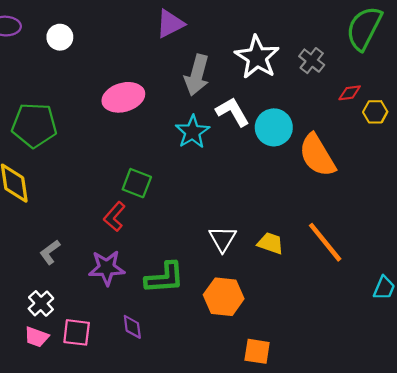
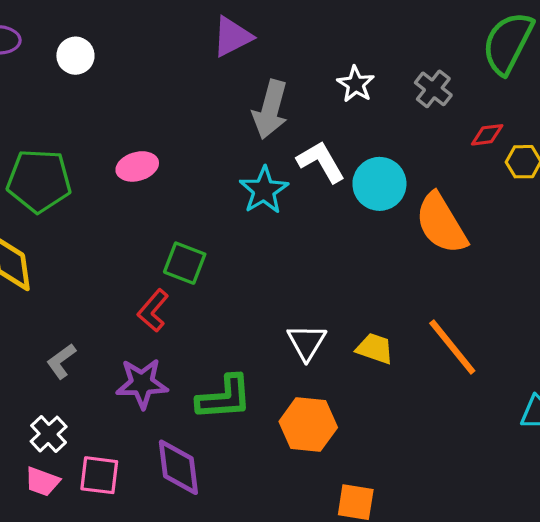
white star: (257, 57) -> (356, 84), size x0.6
pink ellipse: (123, 97) -> (137, 166), moved, size x0.7
purple diamond: (132, 327) -> (178, 467), size x1.6

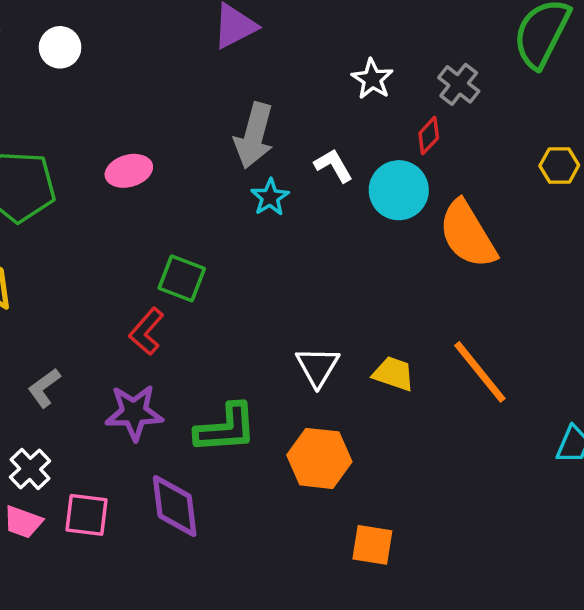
gray arrow: (270, 109) -> (254, 136), moved
red diamond: (487, 135) -> (429, 136), moved, turned -40
white L-shape: (321, 162) -> (333, 166), size x0.7
cyan star: (264, 190) -> (270, 197), size x0.7

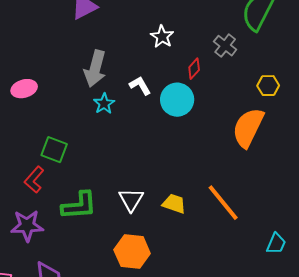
gray cross: (459, 84) -> (225, 46), moved
orange semicircle: (468, 234) -> (248, 128), moved, turned 57
green L-shape: (226, 428) -> (79, 206), moved

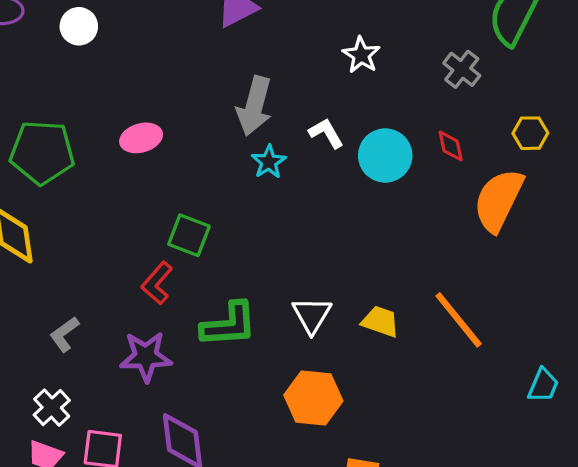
red diamond: (194, 69) -> (451, 146), moved, turned -55

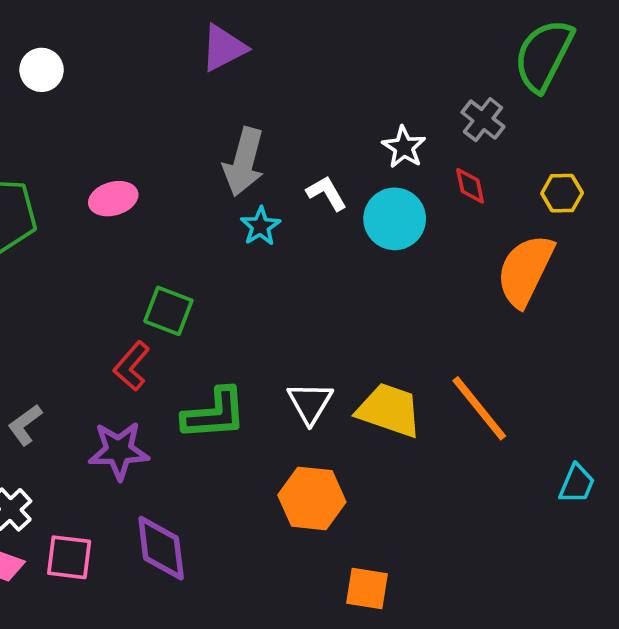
white star: (361, 55) -> (404, 147), moved
red diamond: (451, 146) -> (470, 186), moved
yellow trapezoid: (380, 321) -> (389, 410), size x1.5

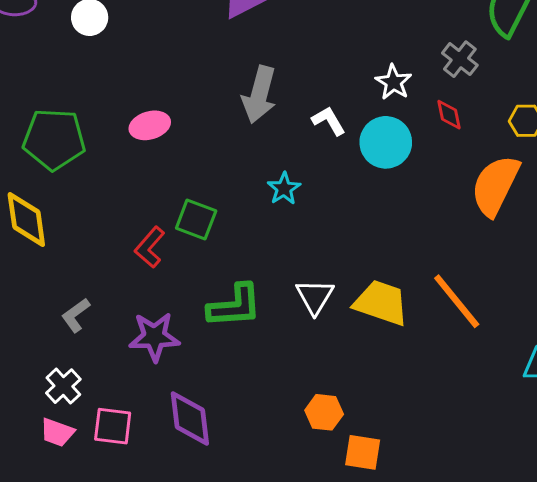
cyan star: (260, 226) -> (284, 189), moved
red L-shape: (132, 366) -> (150, 247), moved
orange hexagon: (312, 498) -> (324, 412), moved, size x0.7

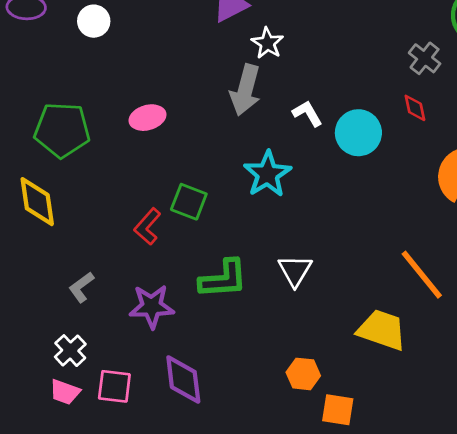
white star: (393, 82) -> (267, 43), moved
cyan star: (284, 189) -> (267, 174), size x1.6
yellow trapezoid: (381, 303) -> (382, 330), moved

